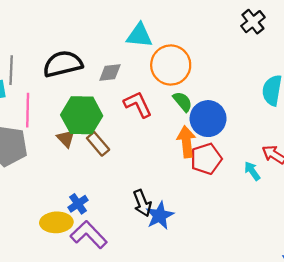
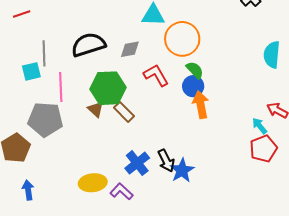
blue circle: (208, 119) -> (193, 86), moved, size x0.7
red pentagon: (206, 159) -> (263, 149), moved
blue cross: (78, 204) -> (137, 163), moved, size x1.4
purple L-shape: (89, 235) -> (122, 191), size x0.7

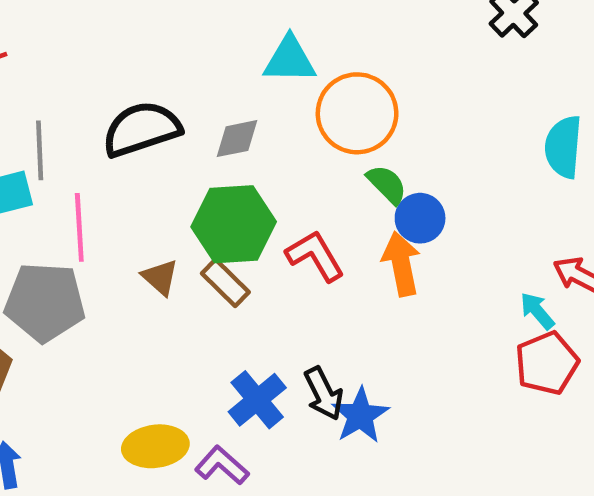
red L-shape: (156, 75) -> (315, 256), moved
blue circle: (193, 86) -> (420, 218), moved
green hexagon: (108, 88) -> (234, 224), moved

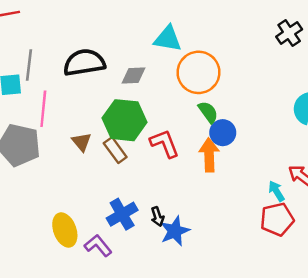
black arrow: (323, 393) -> (157, 216), size x0.7
yellow ellipse: (155, 446) -> (65, 230), turned 68

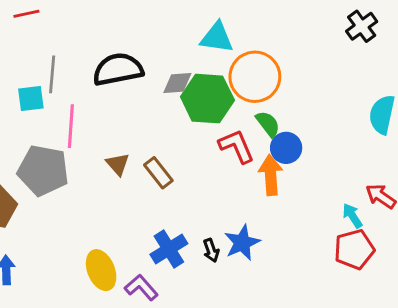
green hexagon: (125, 120) -> (207, 99), moved
red L-shape: (165, 144) -> (237, 146), moved
blue star: (175, 231) -> (242, 243), moved

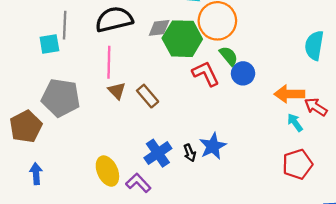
pink line: (71, 126) -> (109, 62), moved
orange arrow: (271, 175) -> (289, 94), moved, turned -84
red pentagon: (354, 249) -> (297, 164), moved

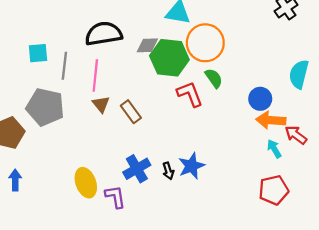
gray line: (65, 25) -> (64, 66), moved
blue circle: (243, 73) -> (260, 99), moved
purple L-shape: (138, 183) -> (115, 197), turned 30

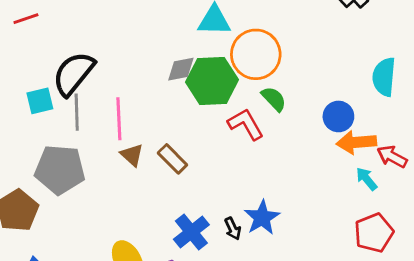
black semicircle: (104, 34) -> (74, 74), moved, turned -33

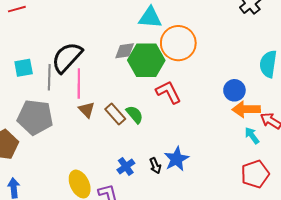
black semicircle: (74, 74) -> (67, 57), moved
green semicircle: (274, 99) -> (135, 114), moved
blue cross: (191, 232) -> (126, 166), size x0.7

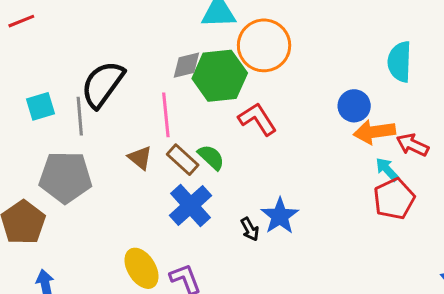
pink line: (79, 83) -> (166, 115), moved
blue cross: (126, 166) -> (190, 206), moved, size x1.6
red pentagon: (255, 174) -> (394, 199), moved

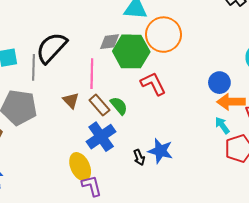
cyan arrow: (387, 169) -> (222, 125), moved
blue star: (280, 216) -> (160, 151), turned -30
yellow ellipse: (142, 268) -> (80, 167), moved

